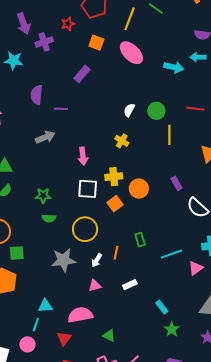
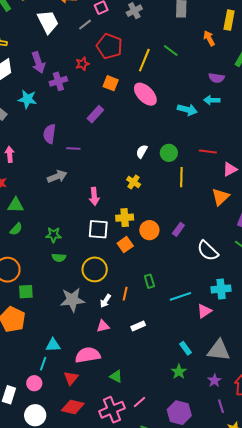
purple rectangle: (176, 183) -> (178, 229), moved, turned 64
cyan rectangle: (162, 307) -> (185, 348), moved

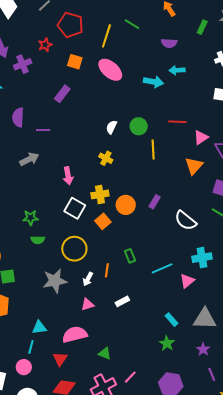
purple semicircle: (216, 78) -> (169, 43), moved
white square: (98, 229) -> (75, 208), turned 30

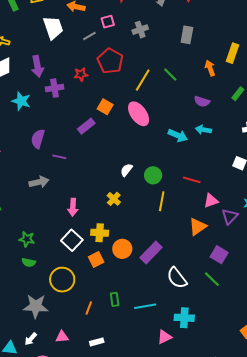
orange square: (75, 62) -> (105, 107), moved
purple rectangle: (155, 202) -> (151, 252), size x1.6
cyan line: (162, 268) -> (145, 306), moved
white arrow: (88, 279) -> (31, 339), moved

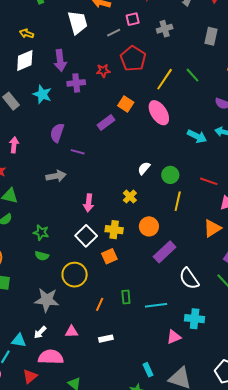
orange circle: (122, 249) -> (149, 226), moved

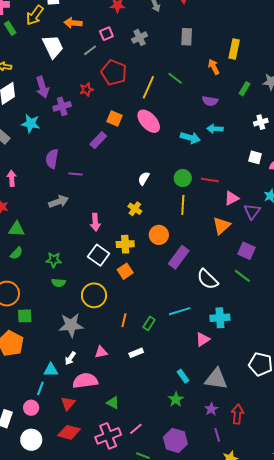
green circle: (170, 175) -> (183, 178), moved
green rectangle: (126, 297) -> (149, 323), moved, turned 48

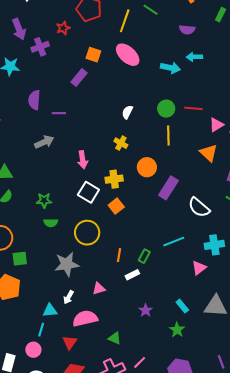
orange triangle: (222, 226) -> (209, 153), turned -30
white rectangle: (136, 353) -> (132, 275), moved
purple star: (211, 409) -> (146, 310), moved

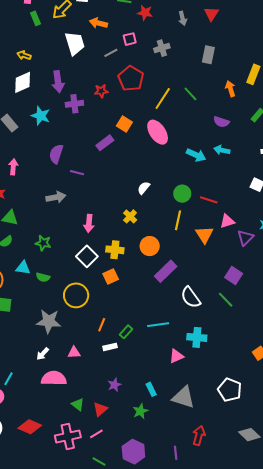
orange triangle: (209, 153) -> (204, 235), moved
green star: (44, 200) -> (43, 243), moved
cyan triangle: (50, 310) -> (23, 268), moved
red triangle: (70, 342) -> (100, 409), moved

